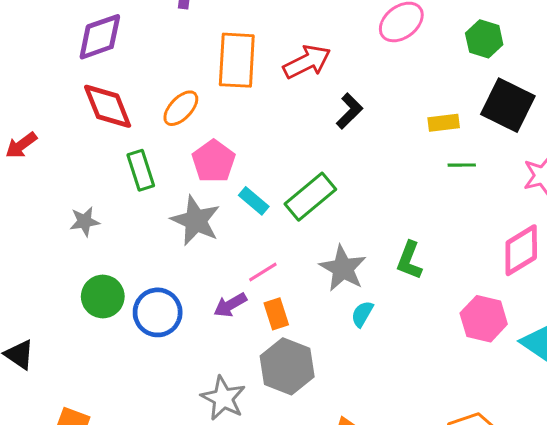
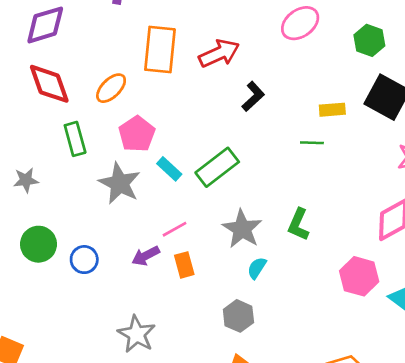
green line: (462, 165) -> (312, 143), moved
blue circle: (158, 312) -> (84, 260), size x0.7
gray hexagon: (287, 366) -> (238, 316), moved, size x0.7

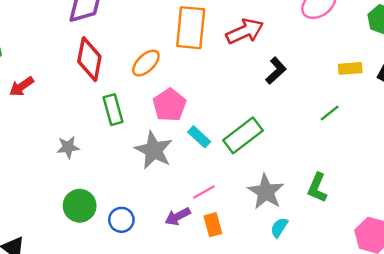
red diamond: (49, 84) -> (89, 59), turned 30
yellow rectangle: (332, 110) -> (350, 68), moved
green line: (312, 143) -> (330, 113), turned -40

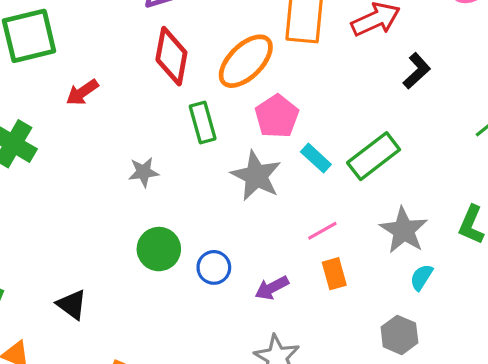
orange ellipse: (146, 63) -> (246, 61), size x1.5
purple arrow: (178, 216) -> (272, 288), moved

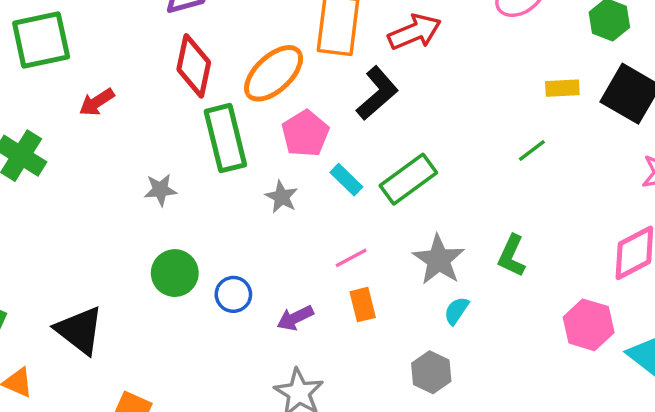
black L-shape: (417, 71) -> (377, 93), moved, size x1.4
green rectangle: (203, 122) -> (225, 138), size x1.5
gray star: (256, 176) -> (282, 197), size x0.6
black triangle: (72, 305) -> (80, 330), size x1.5

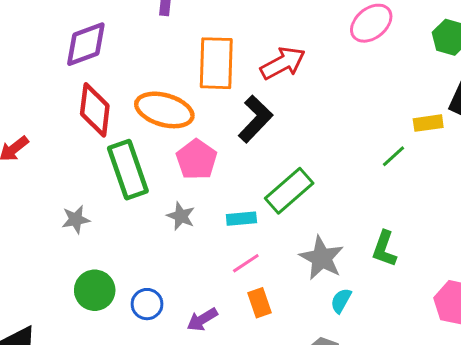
orange ellipse: (274, 73) -> (164, 110), turned 64
yellow rectangle: (562, 88) -> (428, 123), moved
cyan rectangle: (346, 180) -> (241, 219), moved, turned -44

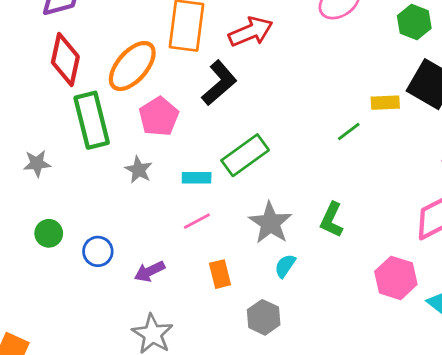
orange ellipse: (164, 110) -> (132, 66), turned -70
green circle: (95, 290) -> (49, 233), size x0.7
orange rectangle: (259, 303) -> (220, 274), moved

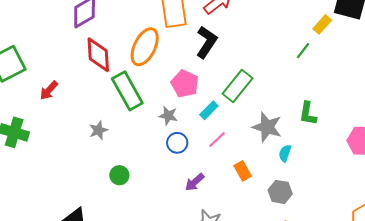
yellow rectangle: (385, 103) -> (322, 24), turned -30
pink pentagon: (159, 117) -> (185, 84), moved
cyan rectangle: (197, 178) -> (209, 110), turned -30
blue circle: (98, 251) -> (177, 143), moved

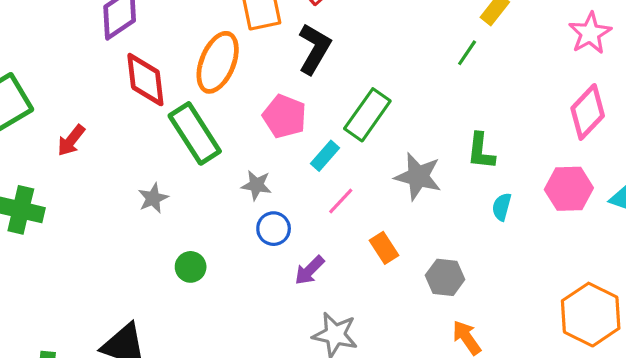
gray star: (168, 116) -> (256, 185), moved
blue circle: (177, 143) -> (274, 229), moved
cyan semicircle: (285, 153) -> (502, 207), moved

